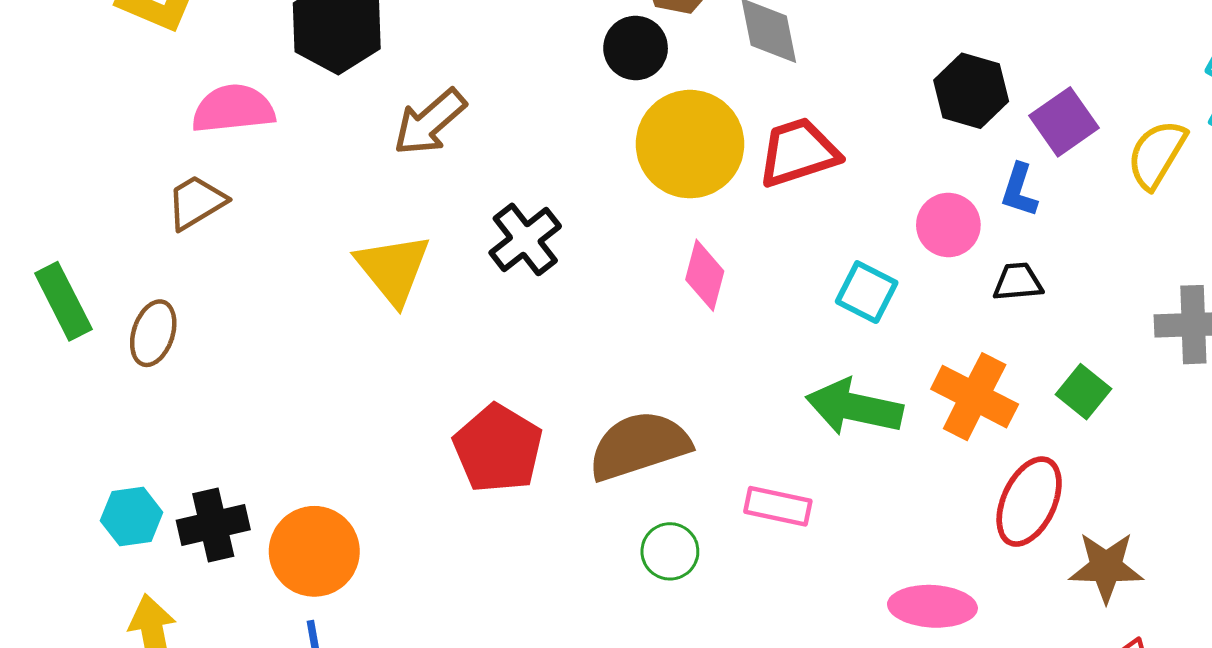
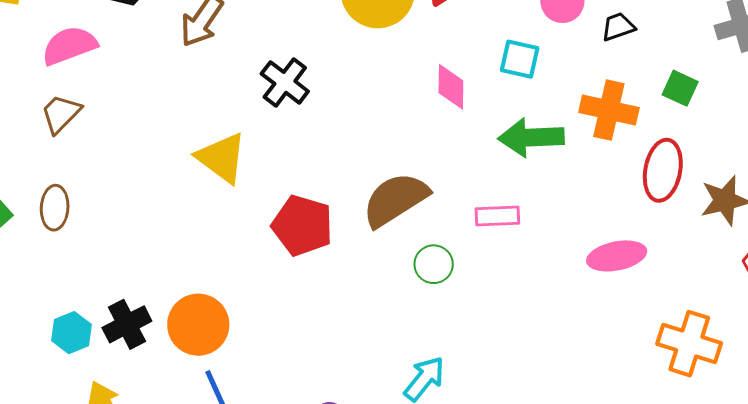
yellow triangle: (393, 269) -> (222, 158), moved
pink diamond: (705, 275) -> (451, 87), moved

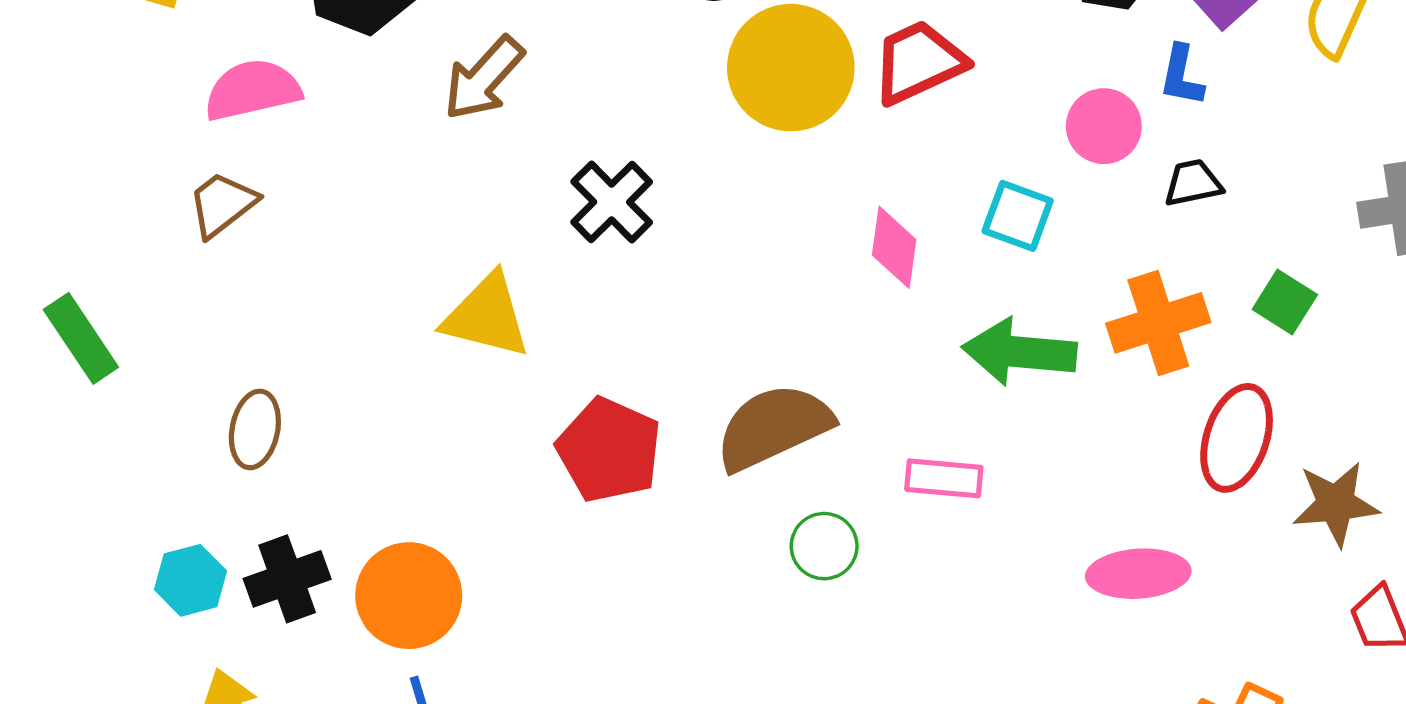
orange cross: (609, 110) -> (1158, 323), turned -38
yellow triangle: (222, 158) -> (487, 316), turned -30
brown ellipse: (55, 208) -> (255, 429), moved

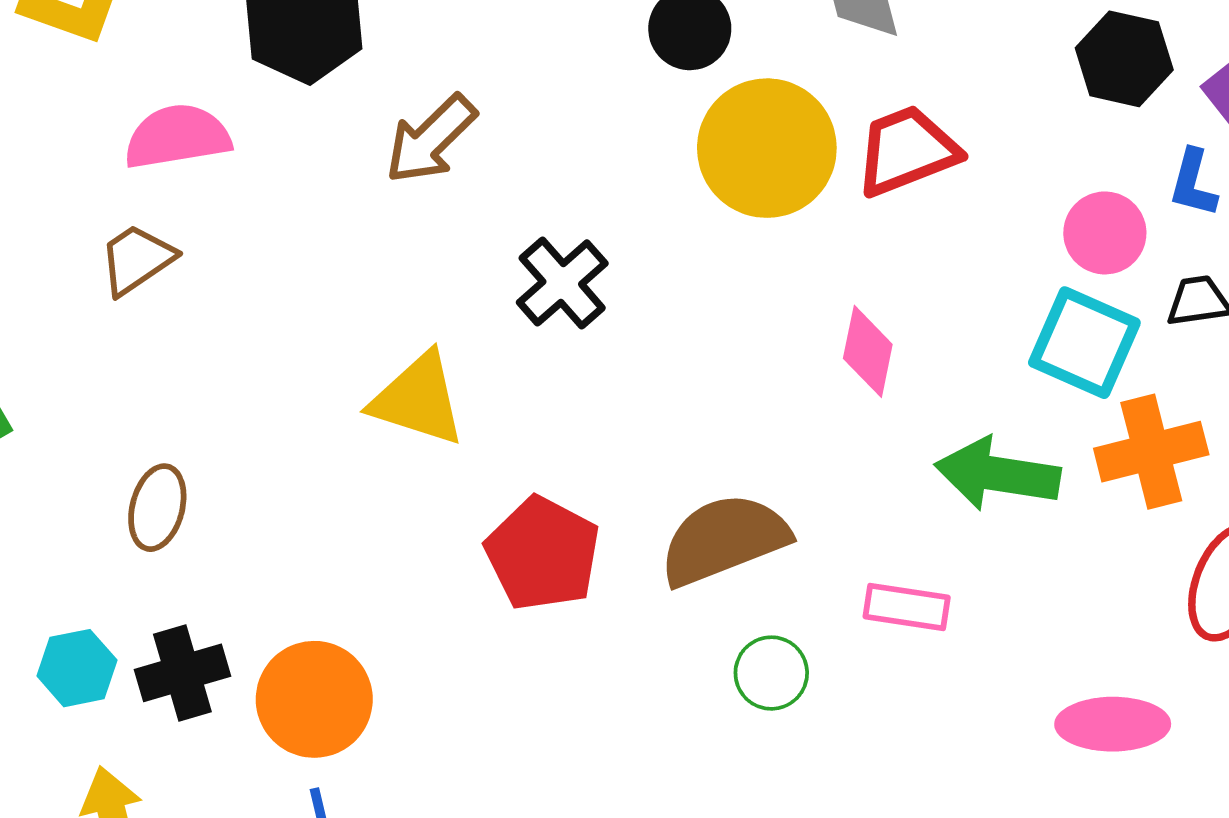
cyan square: (1018, 216) -> (1084, 343), moved, size x1.4

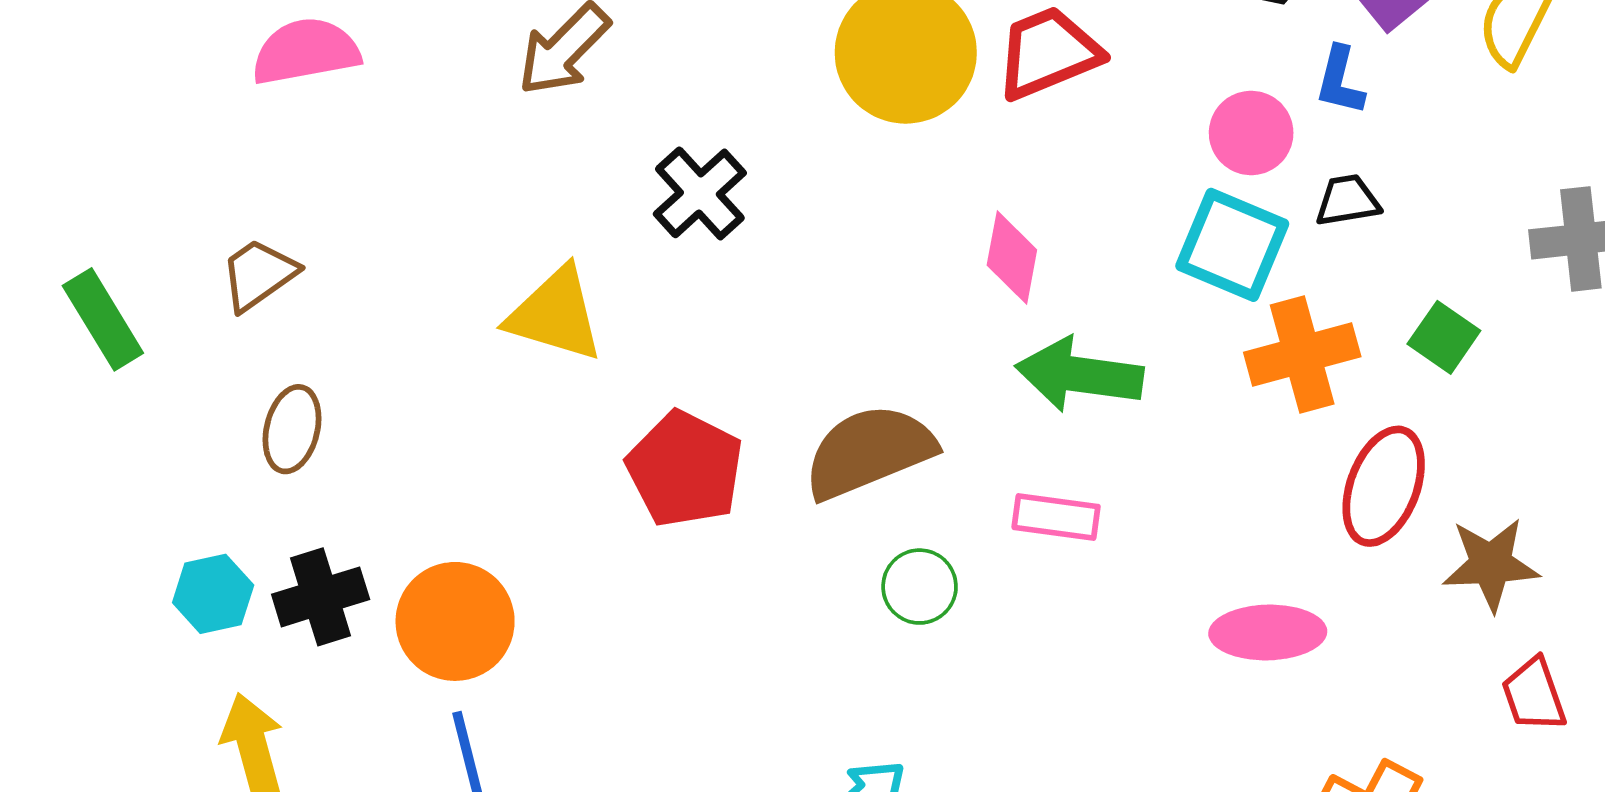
brown trapezoid: (137, 259) -> (259, 274), moved
green arrow: (998, 474) -> (1079, 375), moved

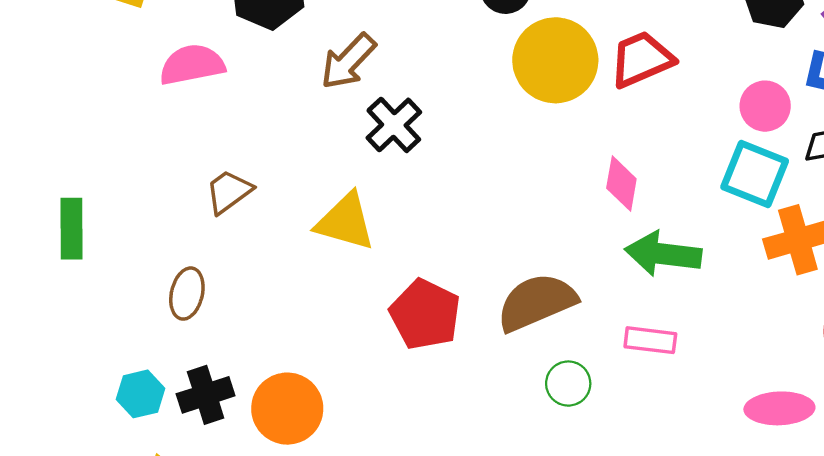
black cross: (700, 193) -> (394, 125), moved
brown trapezoid: (259, 274) -> (229, 192), moved
green rectangle: (103, 319) -> (71, 229), turned 32

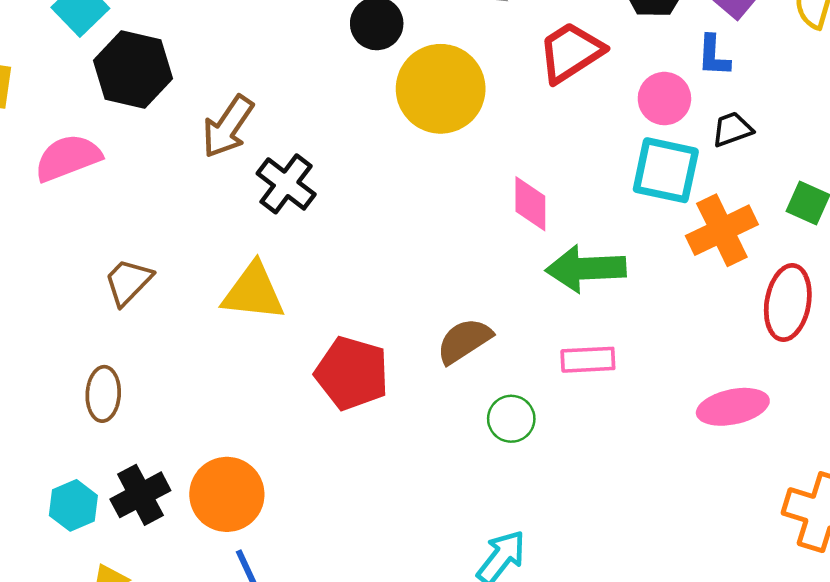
red trapezoid: (642, 59) -> (571, 52), moved
brown semicircle: (537, 302) -> (464, 341), size x0.7

